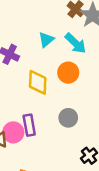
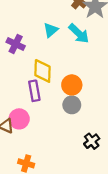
orange circle: (68, 73) -> (72, 85), moved
purple rectangle: (29, 125) -> (34, 91), moved

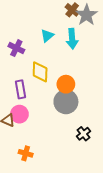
cyan arrow: (79, 33) -> (72, 39), turned 42
purple rectangle: (34, 91) -> (20, 89), moved
gray circle: (72, 105) -> (66, 102), size x1.5

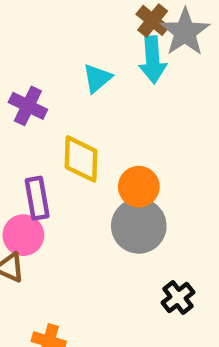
cyan arrow: (72, 39) -> (153, 60), moved
pink circle: (19, 114) -> (23, 235), moved

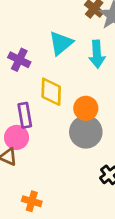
cyan arrow: (153, 60) -> (97, 54), moved
cyan triangle: (97, 78) -> (61, 43), size x1.4

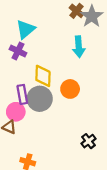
cyan triangle: (61, 43) -> (26, 29), moved
gray circle: (86, 132) -> (40, 99), moved

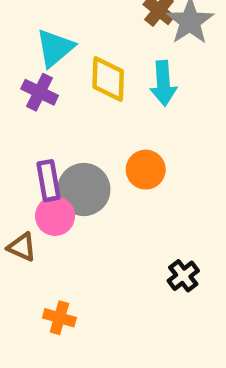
yellow diamond: (43, 76) -> (108, 79), moved
pink circle: (16, 112) -> (55, 216), moved

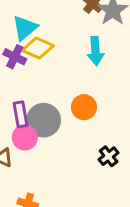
yellow diamond: (108, 79) -> (38, 48), moved, turned -68
black cross: (183, 276) -> (109, 156), moved

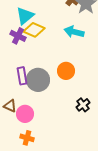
cyan arrow: (96, 51) -> (74, 32), turned 108
pink circle: (25, 137) -> (25, 114), moved

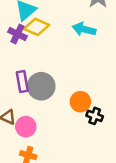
orange circle: (66, 71) -> (80, 102), moved
black cross: (83, 105) -> (95, 116), turned -32

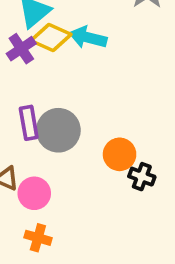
cyan arrow: (84, 29) -> (88, 38), moved
purple cross: (17, 34) -> (21, 49), turned 30

